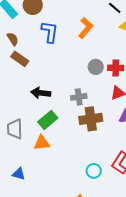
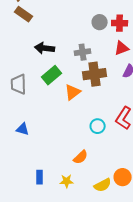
orange triangle: (42, 143) -> (73, 92), moved, turned -30

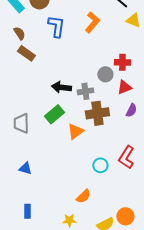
gray circle: (100, 22) -> (105, 74), moved
black arrow: (45, 48) -> (61, 87), moved
blue rectangle: (40, 177) -> (27, 211), moved

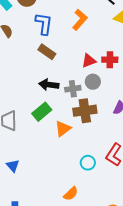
brown rectangle: (26, 53) -> (47, 52), moved
gray circle: (105, 74) -> (93, 82), moved
red triangle: (124, 87) -> (89, 61), moved
blue triangle: (25, 168) -> (13, 166), turned 32

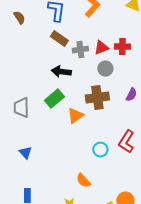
gray cross: (73, 89) -> (80, 50), moved
orange semicircle: (71, 194) -> (83, 181), turned 91

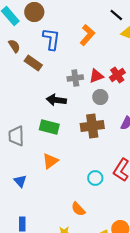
brown rectangle: (59, 39) -> (33, 63), moved
red cross: (122, 47) -> (117, 75), turned -35
green rectangle: (54, 99) -> (49, 127), turned 54
orange triangle: (75, 116) -> (50, 161), moved

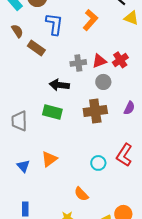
orange triangle: (50, 161) -> (49, 159), moved

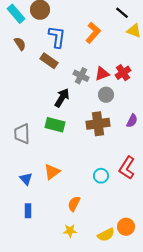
brown rectangle: (36, 48) -> (49, 61), moved
gray cross: (78, 63) -> (81, 76), turned 35
black arrow: (59, 85) -> (62, 98), turned 114
orange semicircle: (81, 194) -> (74, 204), moved, turned 70
blue rectangle: (25, 209) -> (28, 211), moved

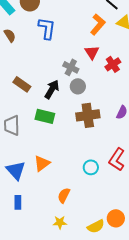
orange L-shape: (93, 33) -> (98, 24), moved
brown rectangle: (49, 61) -> (22, 84), moved
red triangle: (102, 74) -> (92, 52), moved, turned -42
gray circle: (106, 95) -> (78, 86), moved
blue triangle: (26, 179) -> (16, 170), size x1.5

